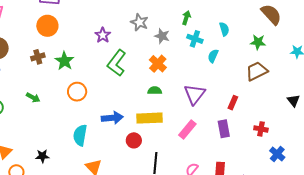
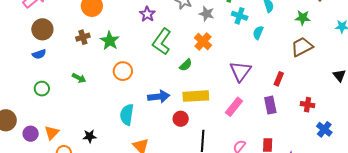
green semicircle: (155, 91) -> (186, 65), moved, turned 136

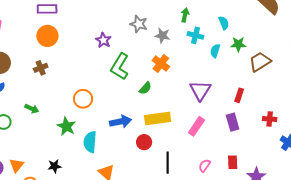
green star: (303, 18) -> (238, 44), moved
green star: (110, 41) -> (66, 126), moved
green arrow: (79, 78) -> (32, 109), moved

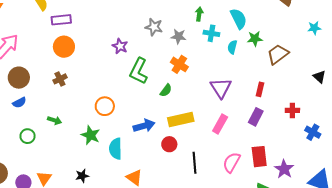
cyan semicircle: (224, 23) -> (239, 19), size x1.5
purple rectangle: (233, 122) -> (256, 117), turned 48
red rectangle: (233, 162) -> (259, 157), size x1.5
pink semicircle: (205, 166) -> (232, 162), size x1.5

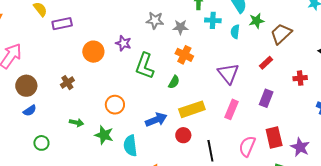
orange circle: (64, 47) -> (93, 52), moved
red rectangle: (260, 89) -> (266, 63), moved, turned 40
red cross: (292, 110) -> (300, 78), moved
green arrow: (55, 120) -> (76, 123), moved

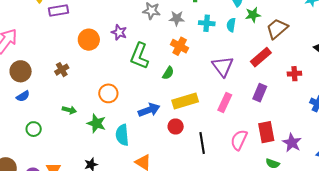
cyan cross: (213, 20) -> (207, 23), moved
red rectangle: (266, 63) -> (261, 57), size x1.5

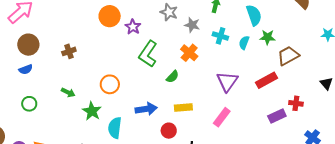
orange circle: (89, 40) -> (110, 16), moved
purple rectangle: (260, 93) -> (277, 116), moved, turned 30
yellow rectangle: (185, 101) -> (183, 108), size x0.7

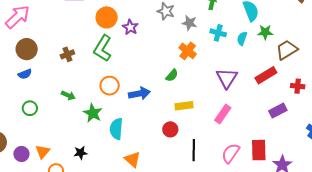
green L-shape: (148, 54) -> (103, 48), moved
red cross: (296, 103) -> (298, 86), moved
blue arrow: (146, 109) -> (139, 93), moved

